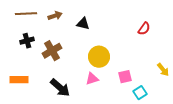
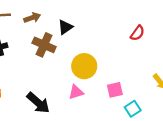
black triangle: (83, 24) -> (65, 27), turned -48
brown cross: (52, 51) -> (44, 45), moved, turned -36

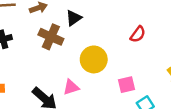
red semicircle: (137, 33) -> (138, 34), moved
pink triangle: (76, 92) -> (71, 87), moved

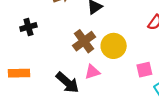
brown cross: (51, 37) -> (84, 41), moved, turned 30

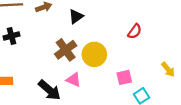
pink triangle: (92, 72) -> (74, 80), turned 42

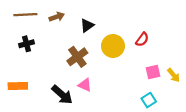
yellow circle: (94, 54) -> (113, 46), moved
pink square: (124, 77) -> (153, 72), moved

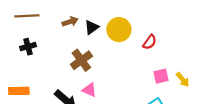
brown arrow: (57, 17) -> (70, 22), moved
yellow circle: (113, 46) -> (119, 30), moved

